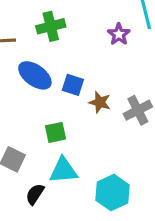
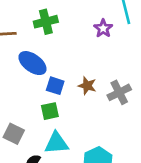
blue square: (73, 85) -> (55, 86), moved

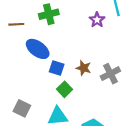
green square: (50, 111) -> (65, 89), moved, turned -32

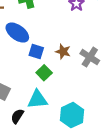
gray cross: (110, 74) -> (90, 57), turned -30

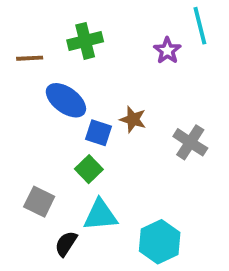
brown star: (63, 51) -> (133, 119), moved
green square: (44, 73) -> (89, 169), moved

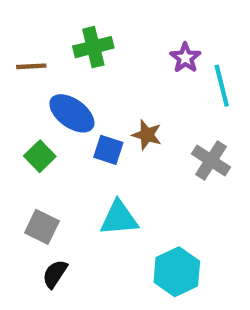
cyan line: (200, 26) -> (222, 86), moved
green square: (89, 169) -> (40, 156), moved
cyan triangle: (100, 215) -> (119, 218), moved
black semicircle: (66, 244) -> (55, 274), moved

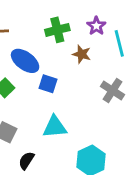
green cross: (93, 47) -> (57, 30), moved
brown star: (147, 135) -> (82, 54), moved
black semicircle: (55, 274) -> (26, 161), moved

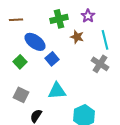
cyan line: (119, 43) -> (105, 40), moved
blue square: (48, 84) -> (52, 59), turned 32

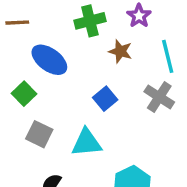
blue square: (52, 59) -> (105, 99), moved
gray square: (21, 95) -> (39, 134), moved

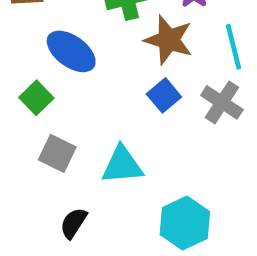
brown star: (120, 51) -> (169, 40), size x1.5
blue square: (105, 99) -> (164, 95), moved

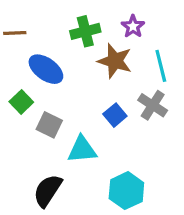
blue square: (164, 95) -> (115, 115), moved
gray square: (57, 153) -> (49, 125), moved
black semicircle: (73, 223) -> (48, 191), size x1.5

